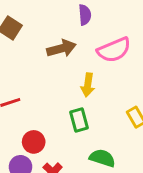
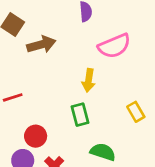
brown arrow: (61, 48) -> (41, 45), moved

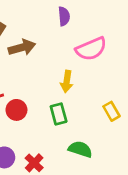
red circle: (36, 136) -> (16, 110), moved

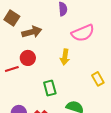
red circle: (16, 110) -> (28, 58), moved
green rectangle: (59, 114) -> (50, 88), moved

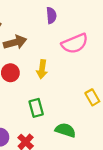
yellow arrow: (65, 57) -> (42, 69), moved

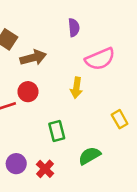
yellow arrow: (42, 69) -> (76, 88), moved
green semicircle: (65, 130) -> (89, 156), turned -48

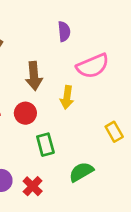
brown arrow: (33, 58) -> (34, 76), moved, turned 100
red circle: (28, 92) -> (25, 113), moved

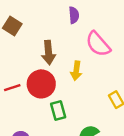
pink semicircle: (93, 66) -> (98, 44), turned 72
red circle: (25, 113) -> (41, 84), size x1.5

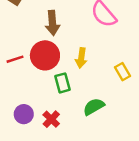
yellow arrow: (76, 71) -> (81, 58), moved

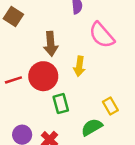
yellow arrow: (81, 58) -> (79, 66), moved
yellow rectangle: (122, 72) -> (110, 106), moved

